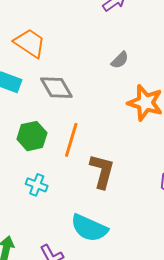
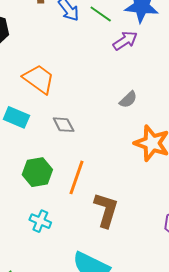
gray diamond: (56, 88) -> (64, 125), size x0.7

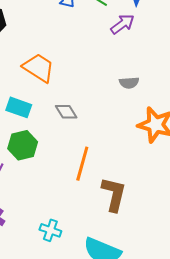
gray semicircle: (128, 100) -> (129, 83), turned 42
green hexagon: (37, 172) -> (23, 145), moved
cyan cross: (40, 221) -> (50, 230), moved

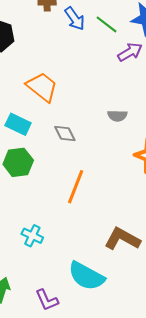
gray semicircle: (129, 83) -> (117, 116), moved
brown L-shape: (114, 194) -> (122, 239), moved, turned -81
cyan cross: (50, 230) -> (32, 236), moved

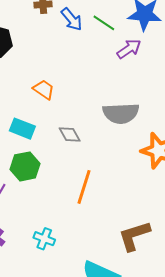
orange trapezoid: (42, 87) -> (44, 90), size x0.7
gray semicircle: (117, 116) -> (121, 113), size x1.8
brown L-shape: (122, 239) -> (134, 236), turned -42

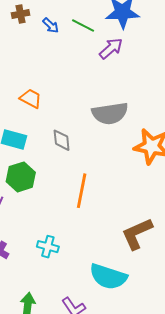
blue arrow: (72, 19) -> (51, 25), size x0.7
gray diamond: (70, 135) -> (62, 140), turned 30

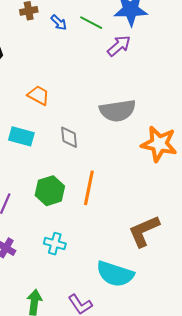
green hexagon: (21, 177) -> (50, 191), moved

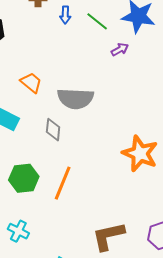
blue arrow: (59, 22) -> (65, 15), turned 36
purple arrow: (119, 46) -> (120, 49), size x0.7
gray semicircle: (118, 111) -> (75, 99), moved

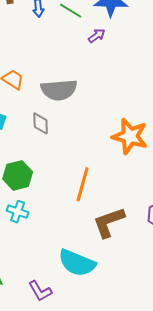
orange line: (63, 183) -> (83, 184), moved
cyan cross: (18, 231) -> (18, 212), moved

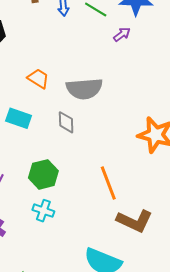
orange line: (83, 184) -> (108, 183), turned -36
brown L-shape: (109, 222) -> (135, 221), turned -135

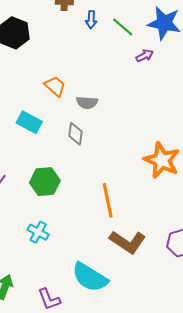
gray semicircle: (84, 89) -> (87, 103), moved, size x0.6
cyan cross: (43, 211) -> (38, 232), moved

